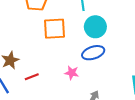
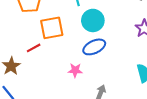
red line: (32, 77) -> (34, 48), moved

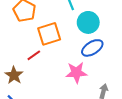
pink star: (75, 70) -> (76, 73), size x1.5

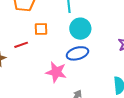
orange square: (49, 34) -> (41, 29), size x0.6

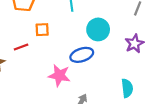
cyan circle: (80, 29) -> (98, 29), moved

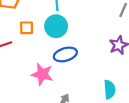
cyan circle: (98, 29) -> (56, 26), moved

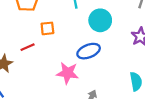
cyan circle: (56, 26) -> (100, 20), moved

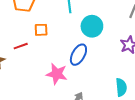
blue ellipse: (89, 51) -> (78, 55), turned -45

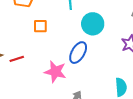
red line: (21, 46) -> (17, 59), moved

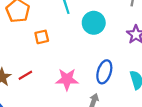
blue ellipse: (78, 53) -> (104, 72), moved

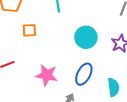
cyan circle: (94, 23) -> (86, 37), moved

